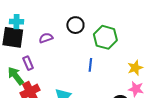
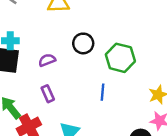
purple rectangle: (28, 63) -> (48, 94), moved

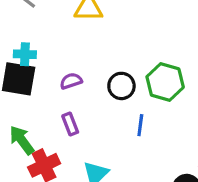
black circle: (83, 43) -> (121, 86), moved

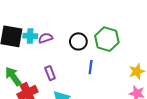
cyan cross: (25, 54) -> (30, 36), moved
purple rectangle: (70, 124) -> (50, 73), moved

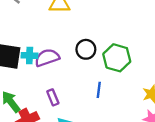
purple semicircle: (45, 38) -> (47, 58), size x1.5
black circle: (78, 41) -> (86, 49), moved

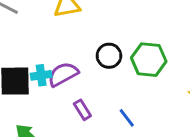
blue line: (99, 90) -> (127, 118), moved, turned -35
purple rectangle: (53, 97) -> (82, 110), moved

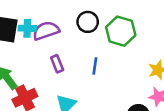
blue line: (127, 118) -> (95, 66), moved, turned 36

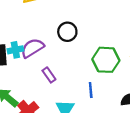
green hexagon: (121, 31) -> (106, 60), moved
blue line: (95, 66) -> (91, 90), moved

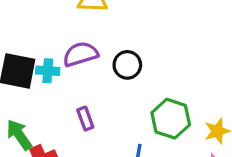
purple semicircle: (32, 48) -> (80, 54), moved

